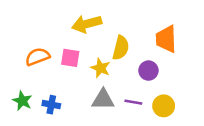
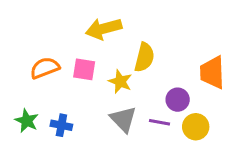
orange trapezoid: (166, 39) -> (212, 72), moved
purple circle: (148, 71) -> (178, 100), moved
gray triangle: (103, 100) -> (123, 119), turned 45

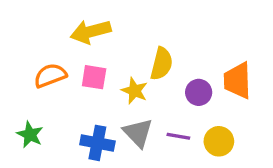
yellow arrow: (104, 29) -> (91, 32), moved
purple circle: (178, 100) -> (199, 92), moved
blue cross: (61, 125) -> (97, 143), moved, size x1.4

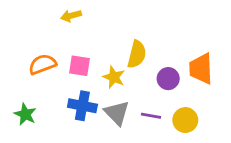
yellow arrow: (91, 32) -> (71, 16), moved, size x0.6
blue cross: (97, 143) -> (82, 106), moved

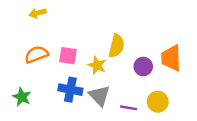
yellow arrow: (71, 16) -> (38, 13), moved
purple line: (151, 116) -> (129, 108), moved

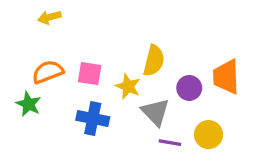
gray triangle: (100, 96) -> (155, 112), moved
green star: (22, 97) -> (28, 104), moved

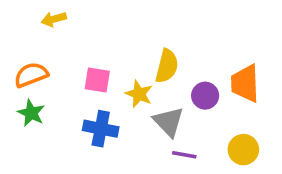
orange semicircle: (48, 72) -> (31, 75), moved
yellow circle: (209, 135) -> (243, 150), moved

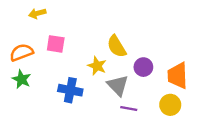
yellow semicircle: (167, 66) -> (117, 46), turned 135
pink square: (97, 80) -> (56, 44), moved
orange trapezoid: (245, 83) -> (178, 76), moved

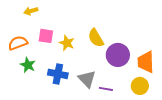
yellow star: (97, 66) -> (67, 43), moved
purple circle: (143, 67) -> (118, 55), size x1.5
green star: (22, 79) -> (28, 65), moved
gray triangle: (118, 85) -> (87, 79), moved

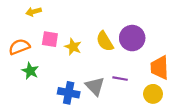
purple circle: (118, 55) -> (132, 38), moved
blue cross: (58, 74) -> (69, 93), moved
purple line: (106, 89) -> (120, 79), moved

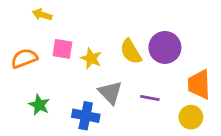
yellow arrow: (34, 12) -> (42, 15), turned 32
green star: (30, 71) -> (39, 105), moved
gray triangle: (95, 86) -> (110, 93), moved

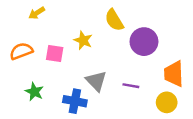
yellow arrow: (42, 15) -> (37, 13), turned -49
pink square: (62, 49) -> (55, 53), moved
yellow semicircle: (131, 52) -> (114, 20), moved
yellow star: (91, 58) -> (83, 40), moved

